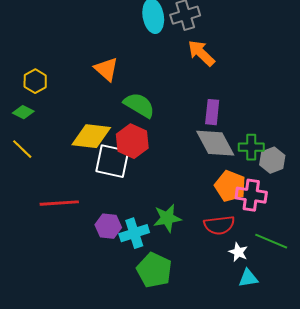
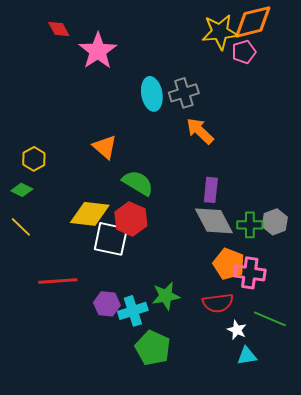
gray hexagon: (272, 160) -> (275, 222), moved

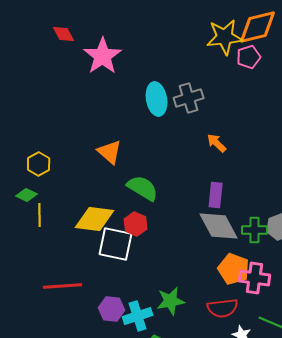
orange arrow: (200, 131) -> (217, 143), moved, size x0.7
red hexagon: (131, 219) -> (136, 224), size x0.7
yellow line: (21, 227) -> (40, 215), moved, turned 45

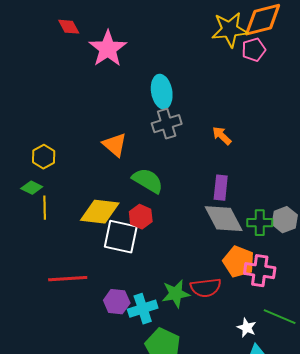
gray cross: (189, 98) -> (167, 124), moved
red semicircle: (223, 308) -> (206, 288), moved

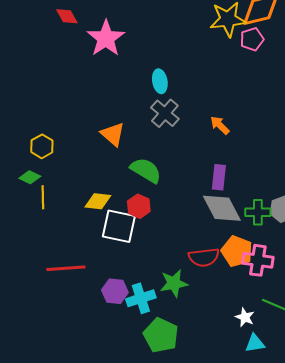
cyan ellipse: (162, 92) -> (160, 81), size x0.7
gray cross: (167, 124) -> (165, 113), turned -32
yellow diamond: (100, 212) -> (98, 201), size x0.7
red semicircle: (206, 288) -> (204, 257), moved

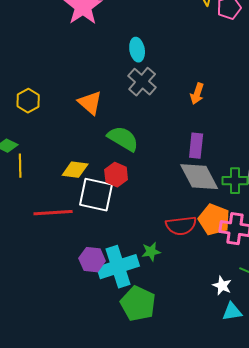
orange arrow: (220, 125) -> (197, 94), turned -115
yellow hexagon: (42, 146) -> (28, 101), moved
red line: (66, 268) -> (53, 213), moved
green star: (174, 283) -> (151, 252), size x0.7
cyan cross: (141, 298) -> (118, 267), size x1.4

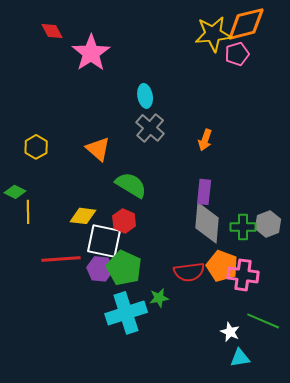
gray diamond: (199, 177) -> (207, 223), turned 33
purple hexagon: (92, 260) -> (100, 269), moved
green pentagon: (138, 304) -> (124, 268), moved

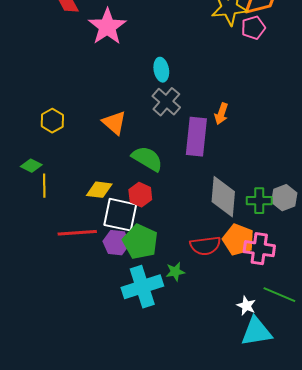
purple rectangle: (204, 192) -> (196, 137), moved, size x1.5
cyan triangle: (240, 358) -> (256, 332), size x1.6

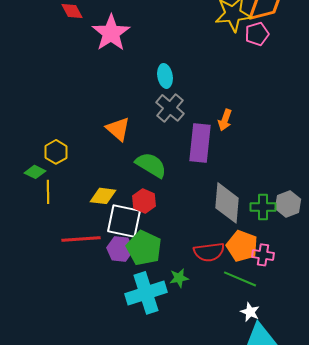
yellow hexagon: (52, 121) -> (56, 152), moved
pink cross: (259, 249) -> (263, 255), size x0.7
green line: (279, 295) -> (240, 279), moved

